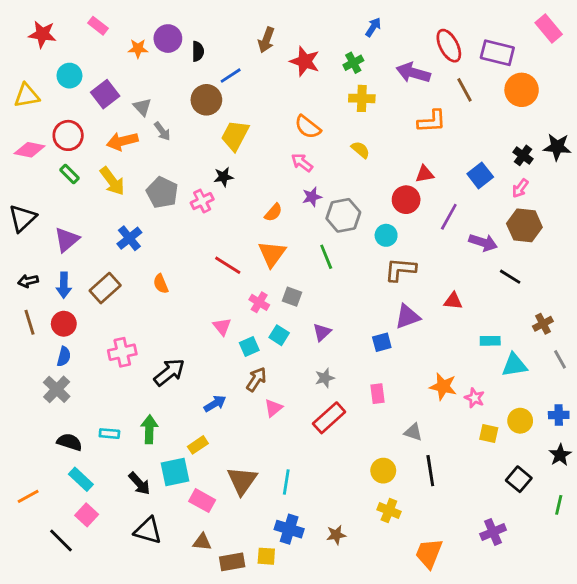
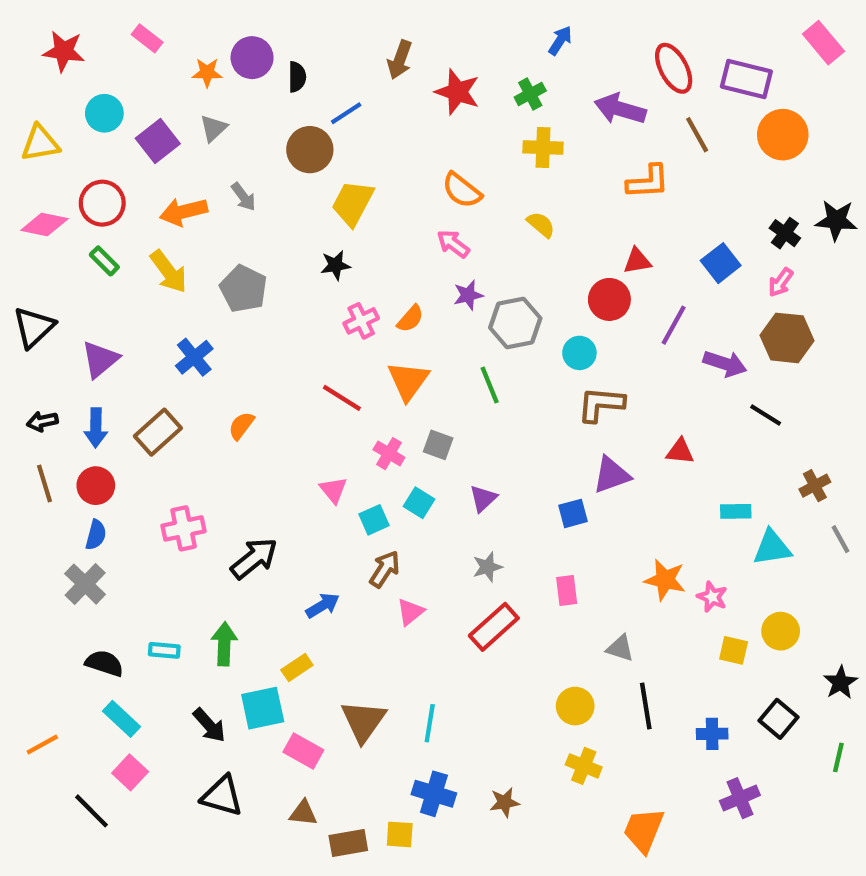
gray triangle: (142, 107) -> (214, 128), moved, turned 30
pink cross: (202, 201) -> (361, 321), moved
orange semicircle: (161, 284) -> (241, 426), turned 60
blue cross: (559, 415) -> (712, 734), moved

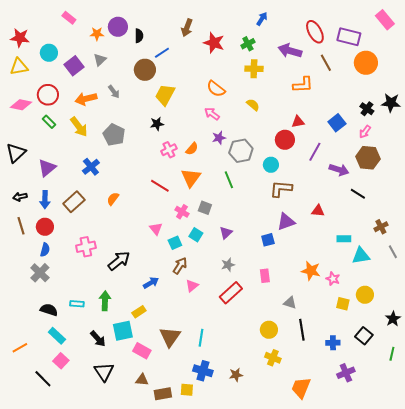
red star: (64, 51) -> (20, 38), moved
black triangle: (222, 796) -> (104, 372), turned 40

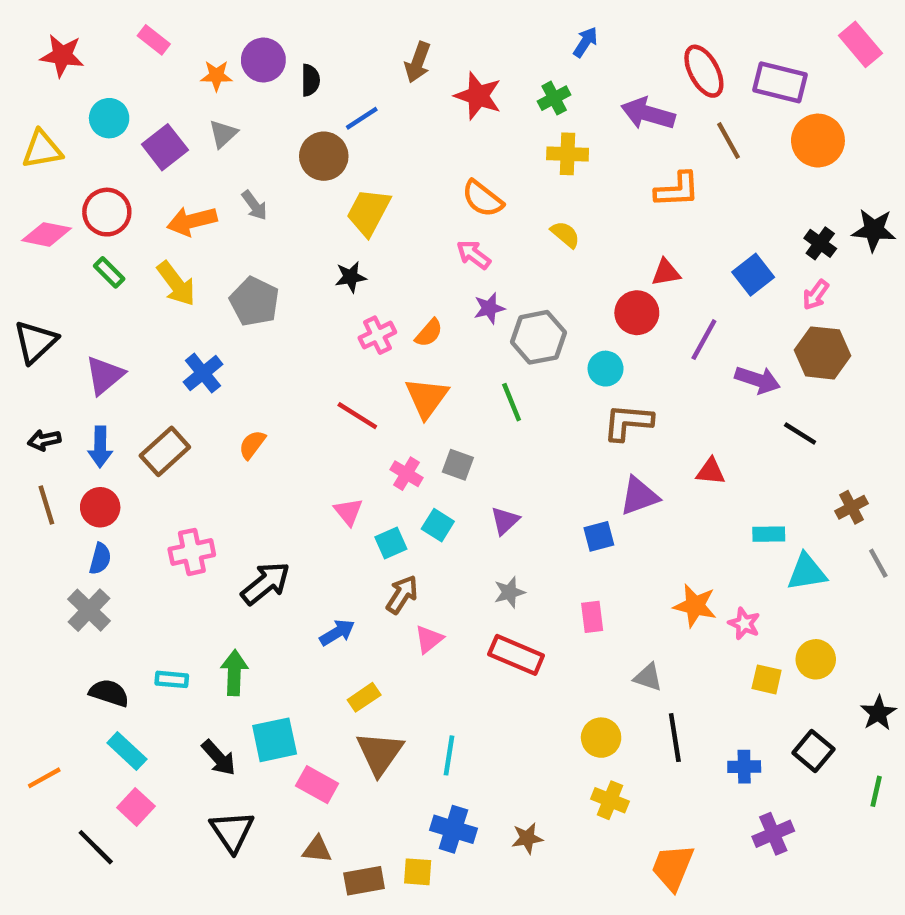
red star: (20, 38) -> (62, 56), moved
red rectangle: (231, 293) -> (516, 655), turned 65
yellow rectangle: (139, 312) -> (364, 697), moved

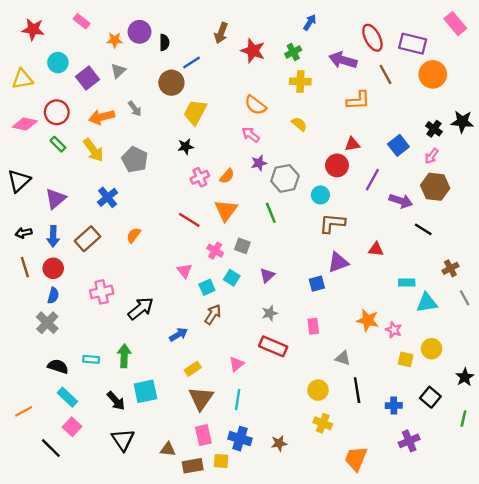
pink triangle: (429, 639) -> (236, 364), moved
pink rectangle: (317, 785) -> (203, 435), moved, turned 48

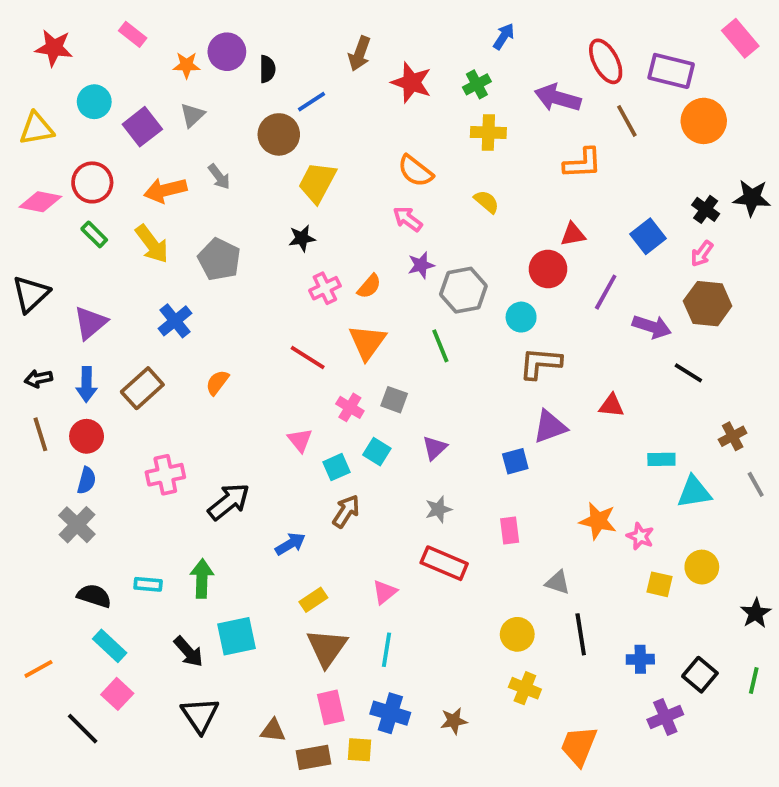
black square: (430, 397) -> (700, 675), moved

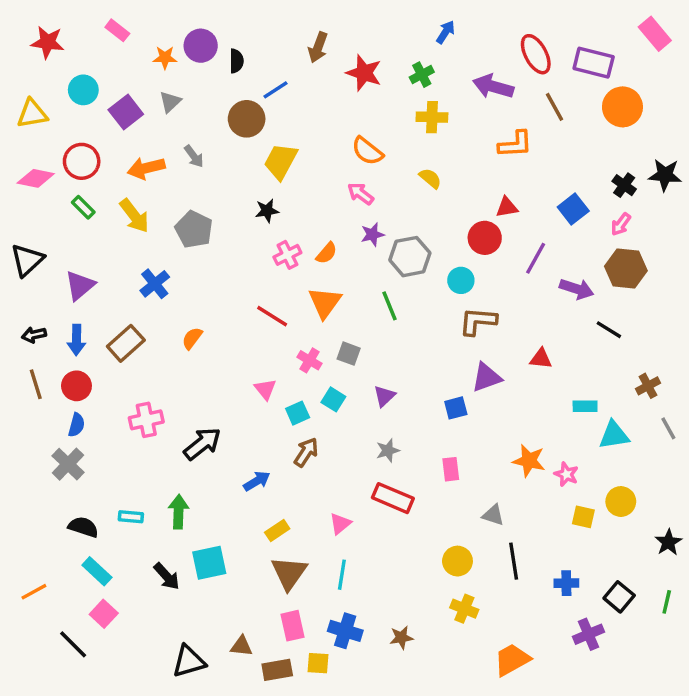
black triangle: (200, 715) -> (189, 661), moved, turned 48
orange trapezoid: (579, 746) -> (512, 660), turned 39

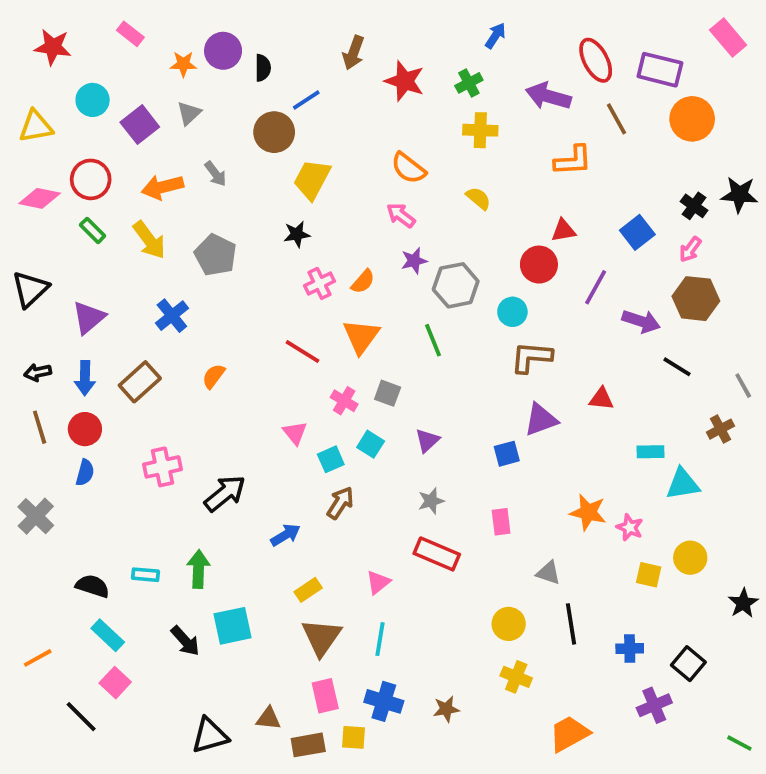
gray line: (668, 428) -> (743, 386), moved
gray cross: (68, 464) -> (36, 516), moved
green line: (667, 602) -> (739, 743), moved, turned -75

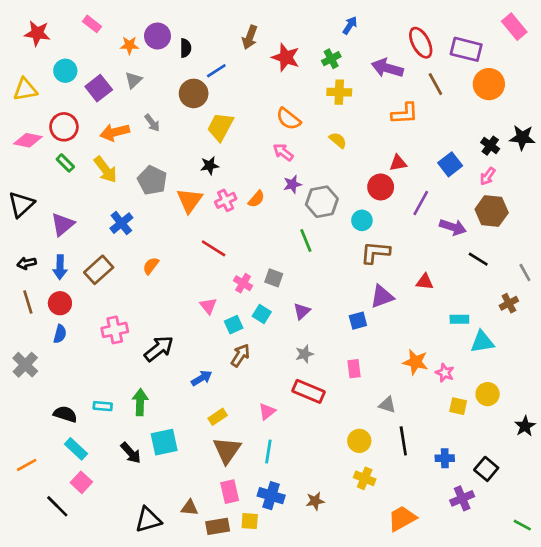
orange triangle: (361, 336) -> (190, 200), moved

